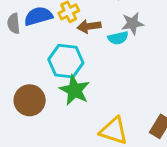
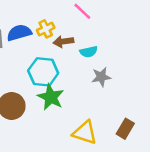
gray star: (133, 23) -> (101, 77), moved

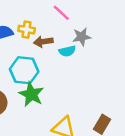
yellow cross: (46, 29) -> (27, 30), turned 35
gray star: (101, 77) -> (82, 37), moved

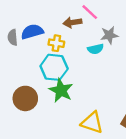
yellow cross: (27, 30) -> (56, 43), moved
brown arrow: (43, 42) -> (72, 22), moved

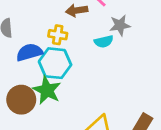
blue semicircle: (32, 32) -> (29, 52), moved
green star: (61, 90) -> (47, 90), moved

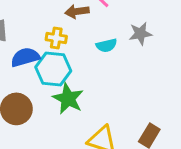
gray star: (120, 25) -> (140, 34), moved
green star: (47, 90) -> (68, 99), moved

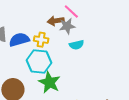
gray star: (140, 34) -> (67, 26), moved
blue semicircle: (25, 57) -> (19, 40), moved

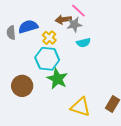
blue semicircle: (19, 40) -> (28, 27), moved
yellow cross: (41, 40) -> (49, 38), turned 32

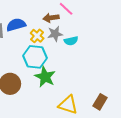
gray star: (74, 25) -> (55, 34), moved

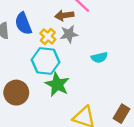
blue semicircle: (16, 25) -> (23, 24), turned -96
cyan semicircle: (71, 41) -> (99, 57), moved

